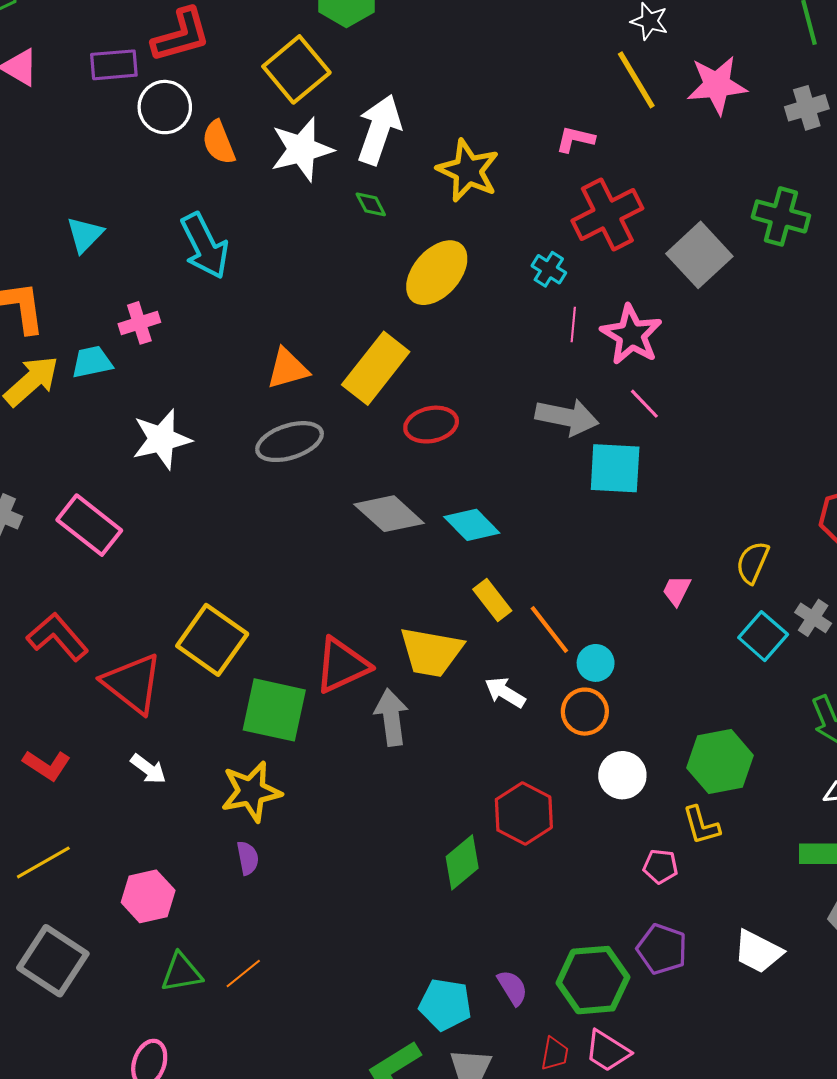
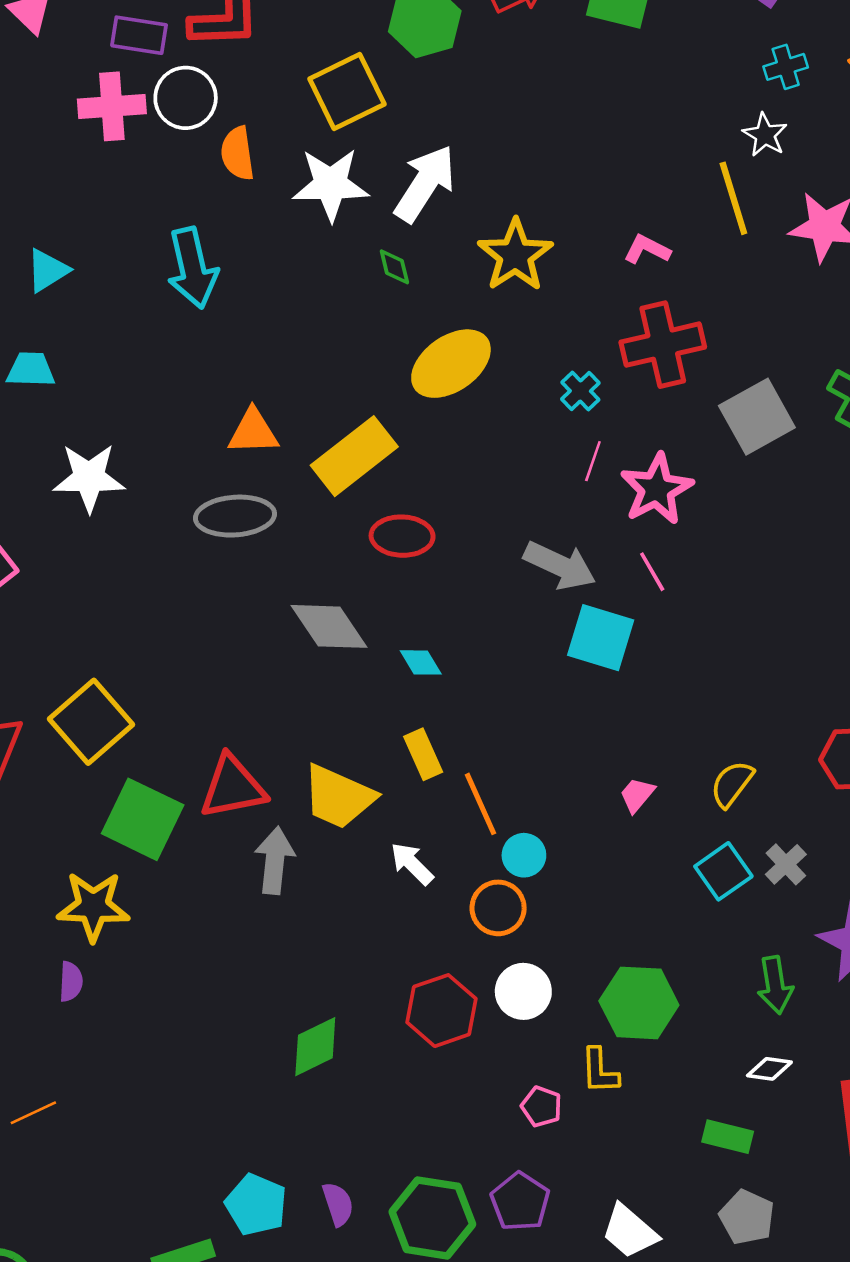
cyan triangle: (85, 235) -> (47, 270), moved
pink cross: (139, 323) -> (112, 106), moved, size x1.4
cyan diamond: (472, 525) -> (421, 662), size x0.7
red hexagon: (524, 813) -> (442, 1011), moved

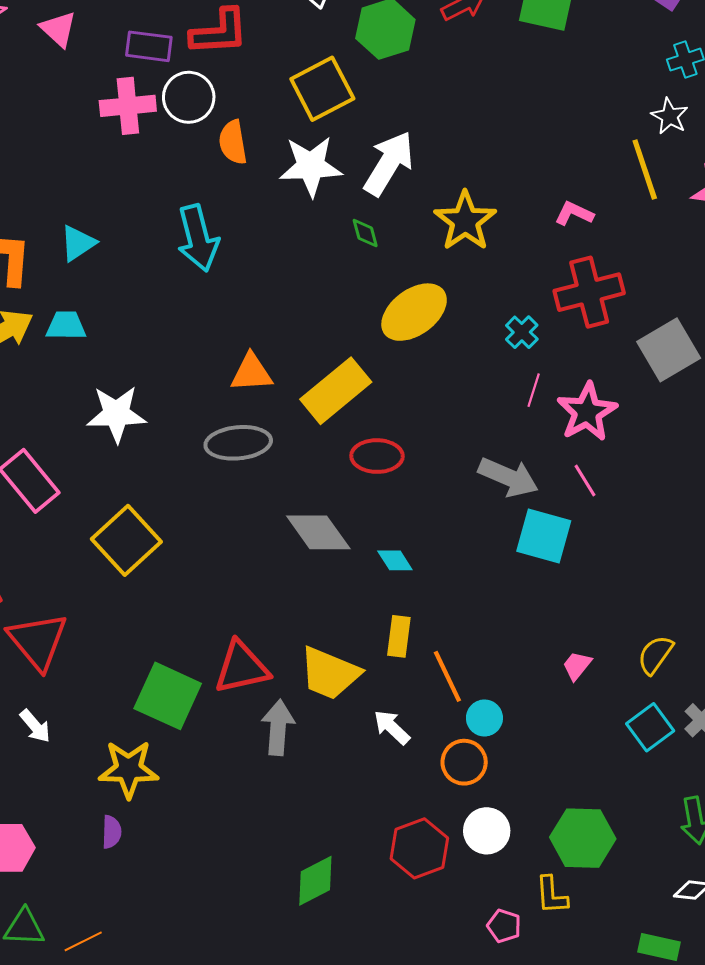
yellow square: (91, 722) -> (126, 540), moved
yellow rectangle: (423, 754) -> (399, 636), turned 33

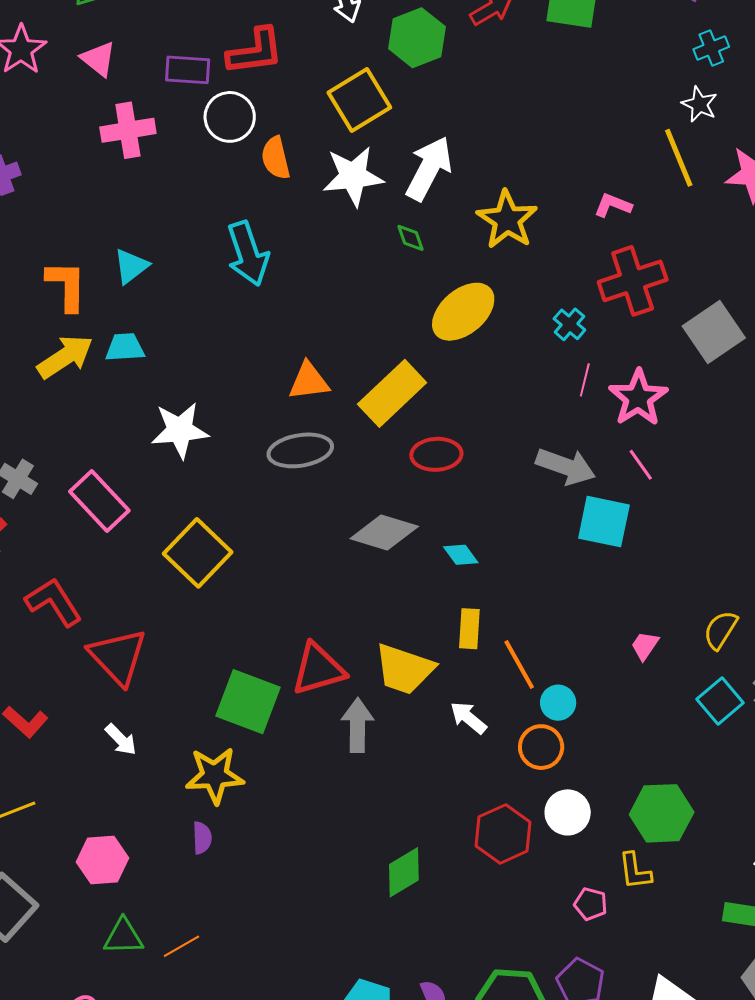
pink cross: (128, 106) -> (128, 130), moved
gray diamond: (318, 532) -> (384, 533), turned -34

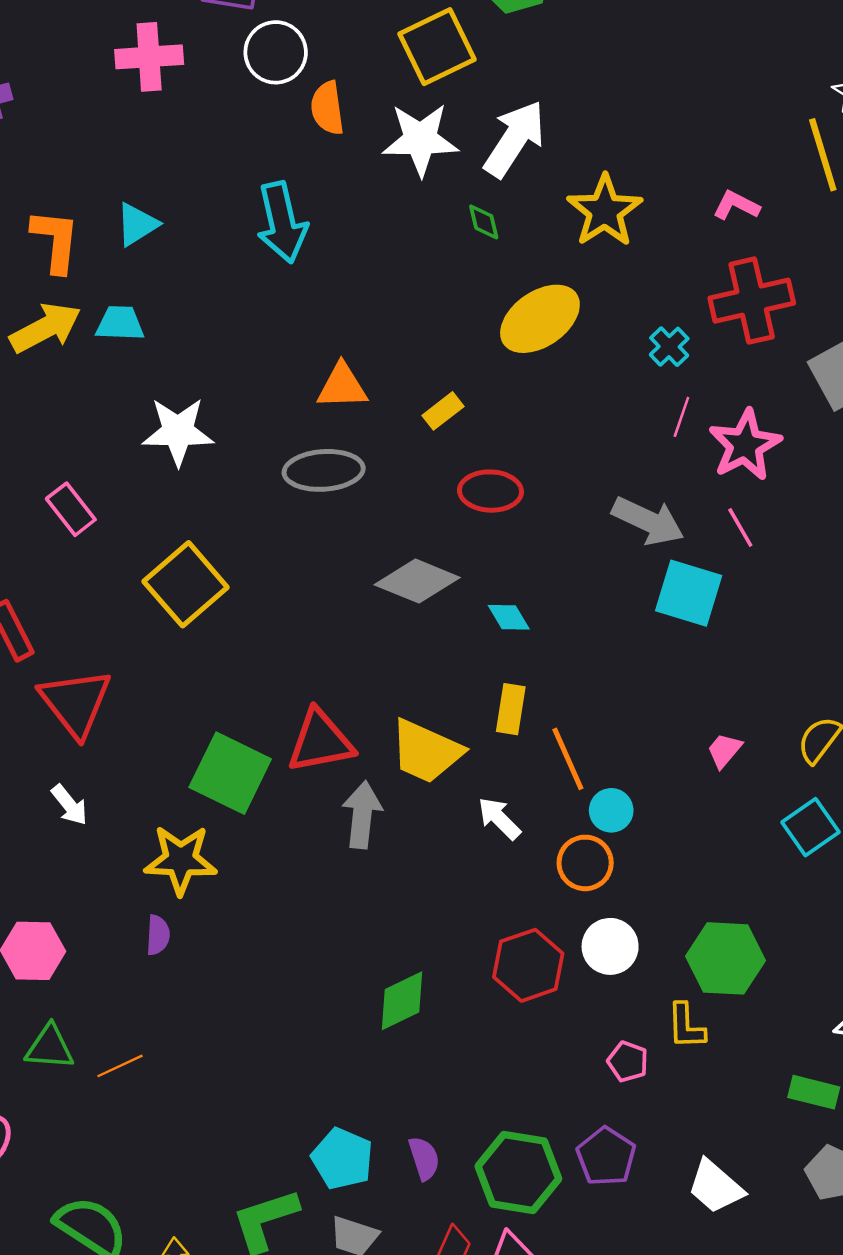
yellow rectangle: (392, 393) -> (443, 411), size x0.5
pink rectangle: (99, 501) -> (71, 509), size x0.7

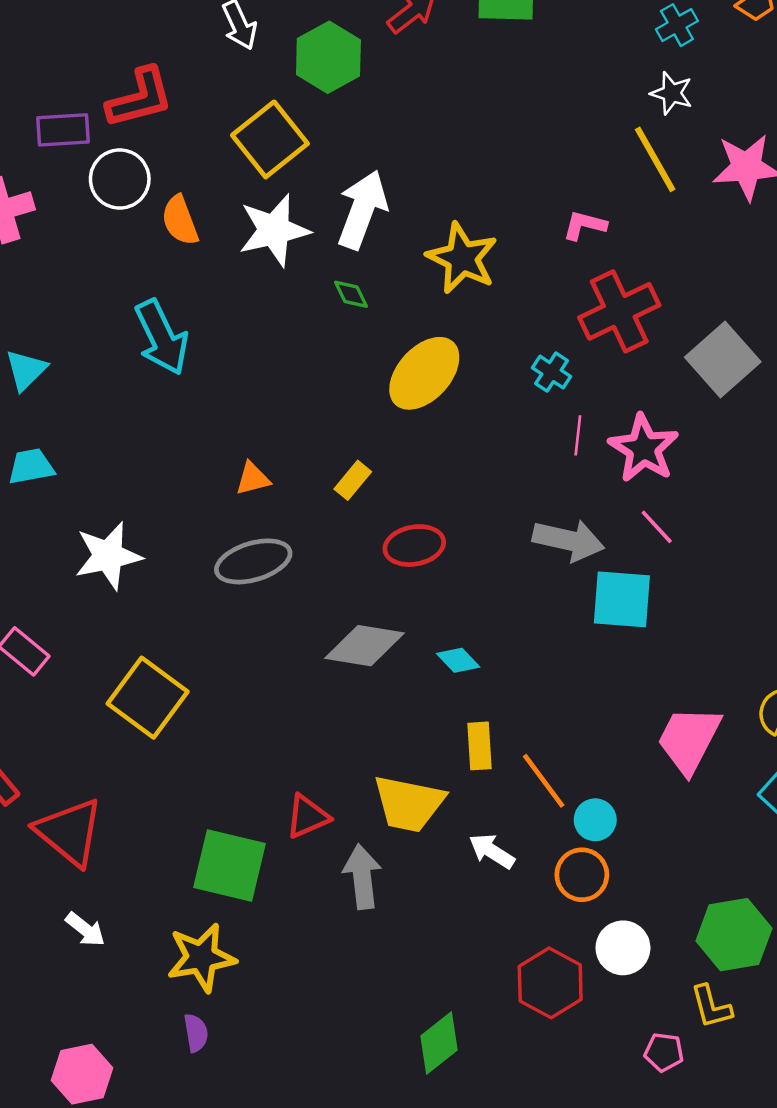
orange triangle: (342, 386) -> (253, 479), size x0.7
red triangle: (320, 741) -> (307, 816), size x0.7
pink trapezoid: (724, 750) -> (689, 740), size x2.0

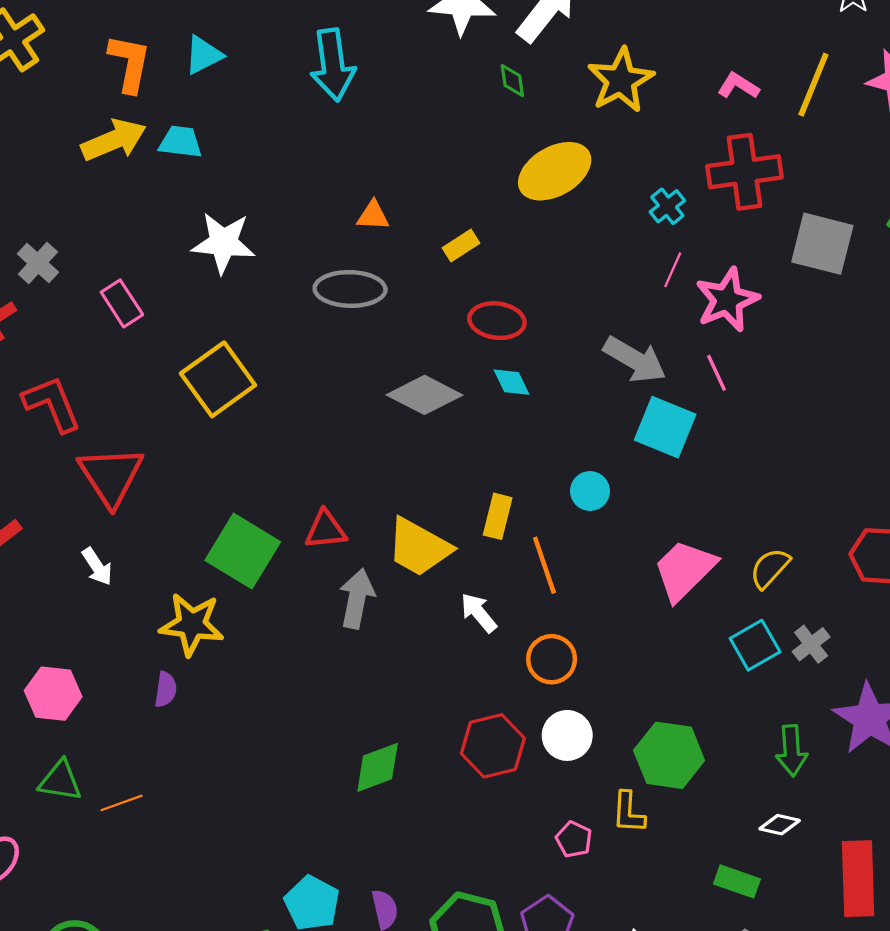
yellow line: (655, 159) -> (813, 85), moved, turned 34
gray square: (723, 359) -> (822, 244), turned 38
cyan diamond: (458, 660) -> (512, 382), moved
cyan circle: (595, 820) -> (590, 491), moved

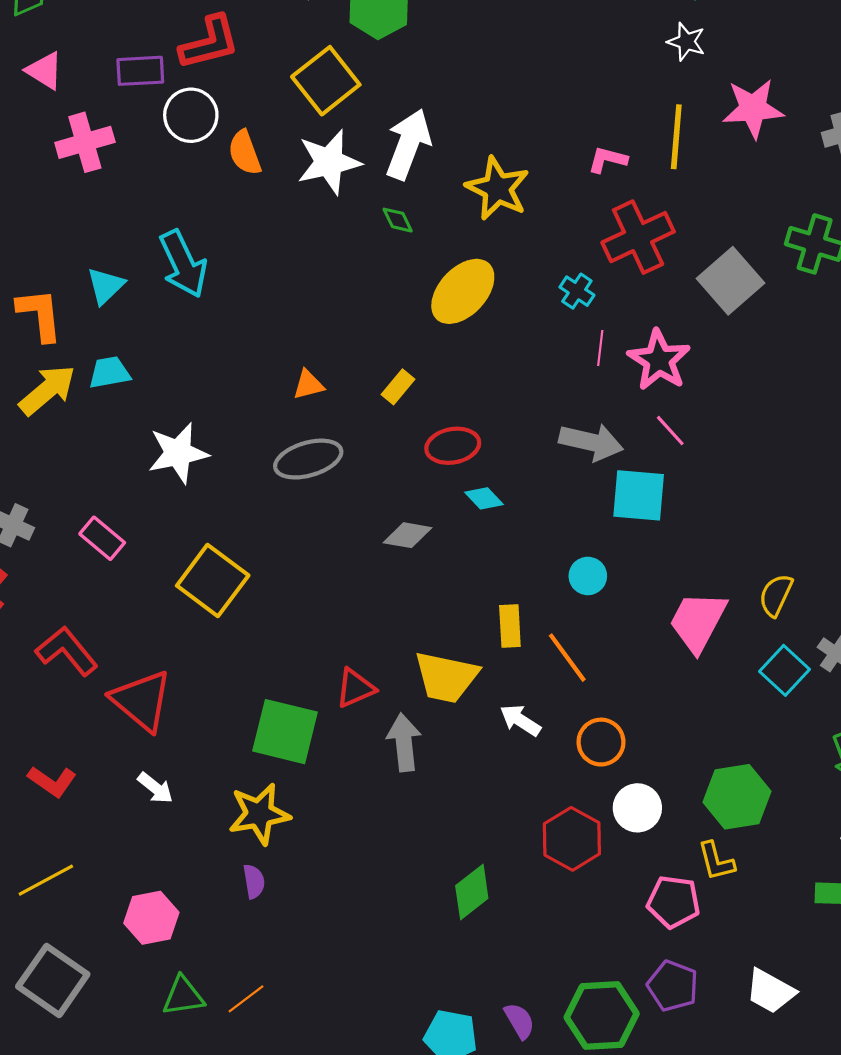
cyan arrow: (333, 65) -> (183, 264), moved
gray square: (822, 244) -> (731, 281), turned -38
gray diamond: (425, 395) -> (408, 535), size x0.7
pink pentagon: (574, 839) -> (674, 902), size x1.5

